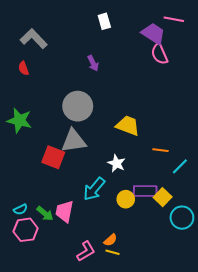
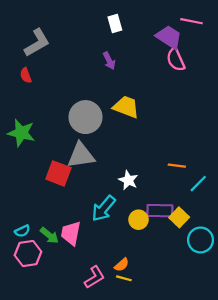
gray L-shape: (34, 39) -> (37, 43), turned 104
purple arrow: (93, 63) -> (109, 61), moved
yellow trapezoid: (128, 126) -> (126, 107), moved

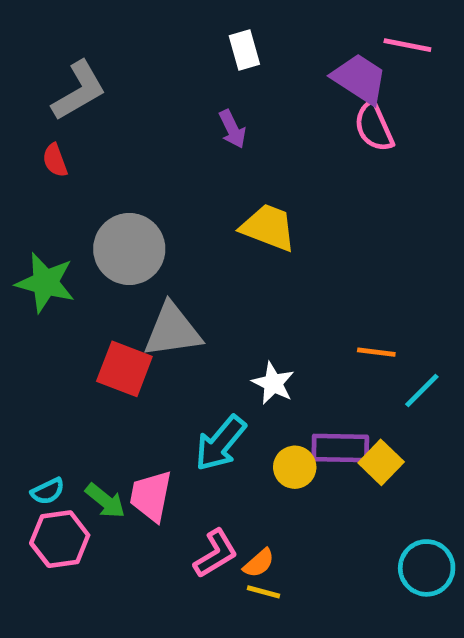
gray circle: (86, 117) -> (129, 249), moved
cyan circle: (201, 240) -> (427, 568), moved
pink L-shape: (95, 277) -> (216, 554), moved

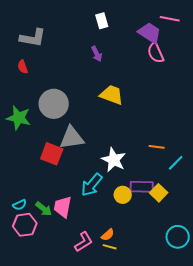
gray L-shape: (79, 91) -> (33, 38), turned 40
white star: (273, 383) -> (114, 160), size x1.4
pink L-shape: (216, 554) -> (84, 242), moved

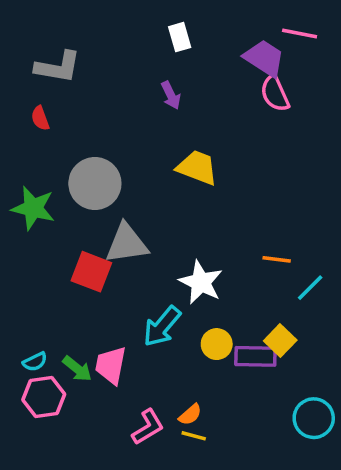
purple rectangle: (142, 187) -> (255, 356), moved

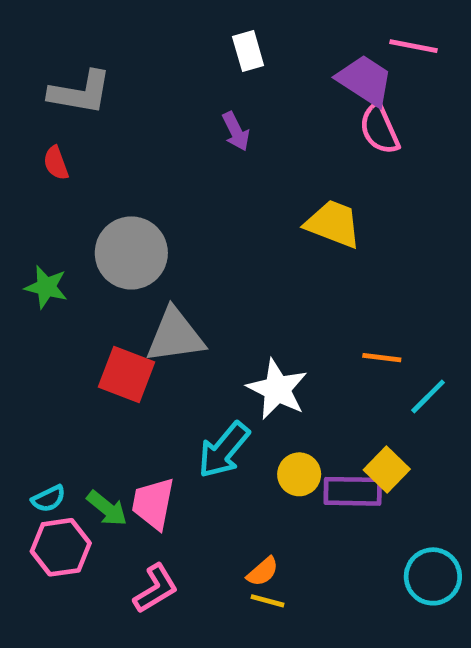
yellow trapezoid: (197, 168) -> (333, 224), moved
green star: (33, 208) -> (46, 287), size x0.7
pink L-shape: (148, 427) -> (156, 589), moved

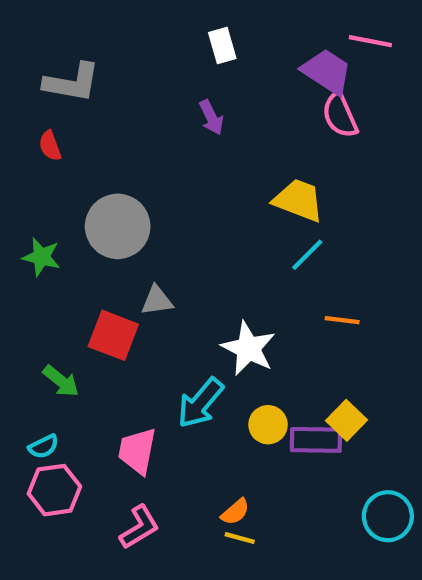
gray triangle: (175, 336) -> (157, 300), size x0.6
cyan line: (428, 396) -> (307, 255), moved
green arrow: (107, 508) -> (61, 381), moved

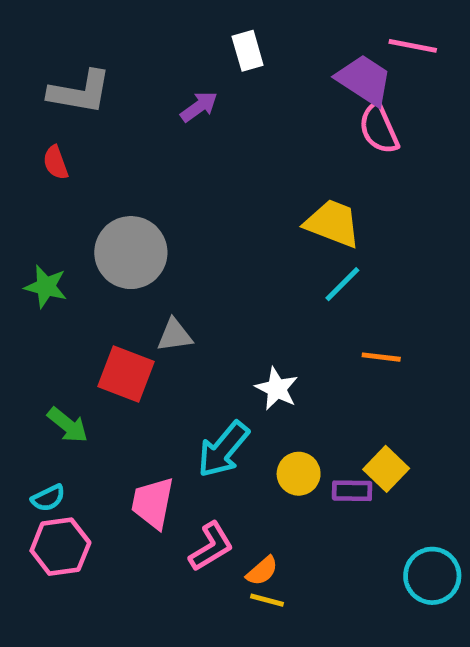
purple arrow: (211, 117) -> (199, 107), moved, turned -100
white star: (248, 348) -> (277, 389), size x0.7
purple rectangle: (316, 440) -> (352, 491), size x0.7
pink L-shape: (139, 527) -> (211, 547), moved

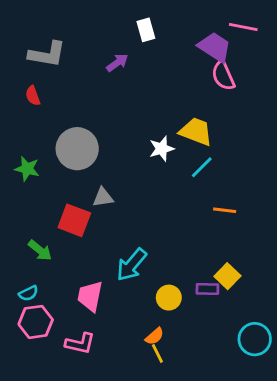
white star: (277, 389) -> (162, 149), moved, turned 30
yellow circle: (299, 474) -> (169, 298), moved
pink L-shape: (211, 547) -> (80, 343), moved, turned 44
yellow line: (267, 600) -> (157, 353), turned 48

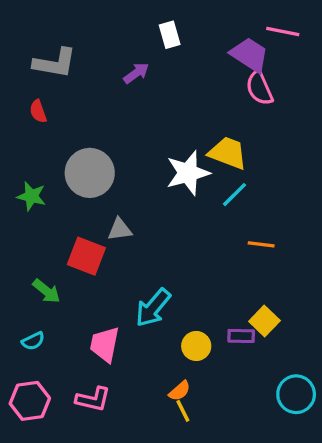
white star: (162, 149) -> (188, 173), size x1.5
pink hexagon: (36, 322) -> (30, 401), moved

